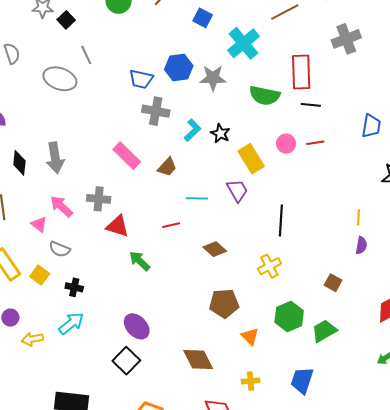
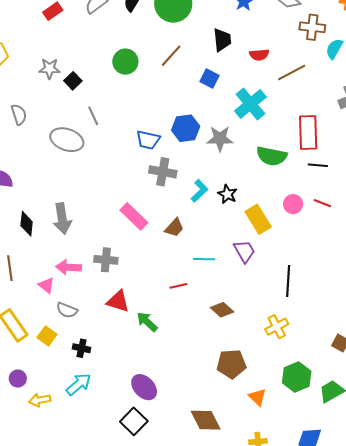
red line: (315, 143) -> (322, 203), turned 30
pink arrow: (61, 206) -> (69, 267), turned -40
red triangle: (118, 226) -> (118, 301), moved

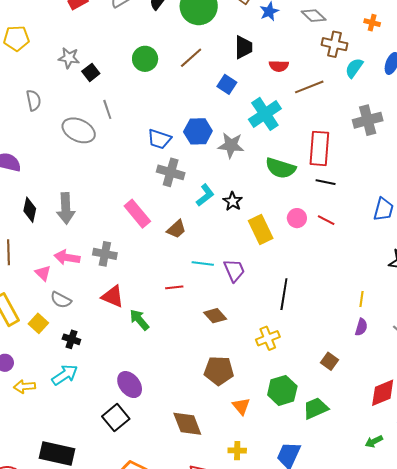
purple trapezoid: (244, 251) -> (234, 270), moved

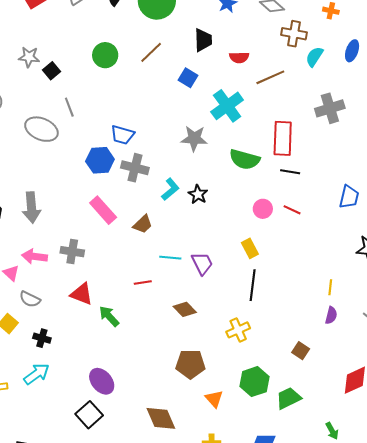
blue hexagon: (198, 131) -> (100, 160), moved
yellow rectangle: (261, 230) -> (250, 248), moved, size x0.7
green arrow: (374, 441) -> (332, 431), moved, turned -90

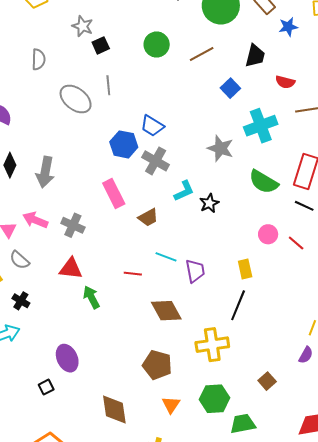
red triangle: (82, 294) -> (71, 269), turned -30
brown diamond: (185, 309) -> (166, 311), size x1.4
yellow cross: (238, 330) -> (212, 345), size x1.4
black square: (89, 415) -> (46, 387), size x0.6

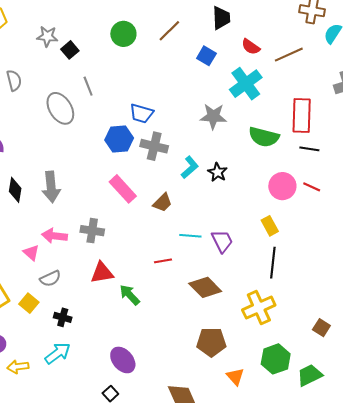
red semicircle: (285, 82) -> (251, 47), moved, turned 36
gray ellipse: (76, 99) -> (60, 108), turned 36
pink circle: (268, 234) -> (282, 186), size x1.4
gray semicircle: (20, 260) -> (50, 279), turned -50

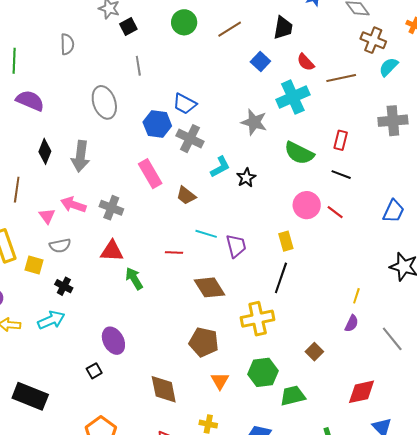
gray ellipse: (60, 108) -> (104, 102), moved
red rectangle: (302, 116) -> (341, 140), size x0.6
brown trapezoid: (163, 203) -> (186, 195), turned 70
yellow square: (29, 303) -> (34, 265), turned -36

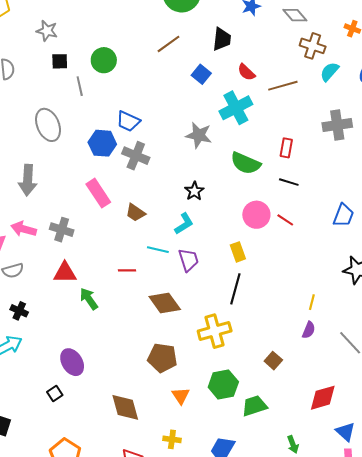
green circle: (184, 22) -> (104, 60), moved
black square: (128, 26) -> (60, 61), moved, turned 30
cyan L-shape: (220, 167) -> (184, 224), moved

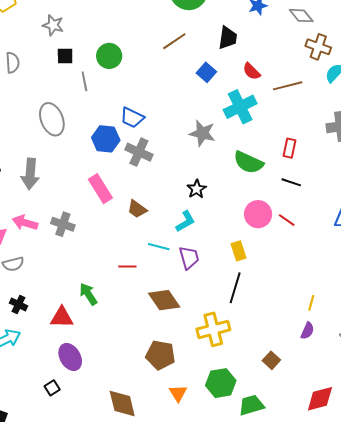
red triangle: (65, 273) -> (62, 317), moved

